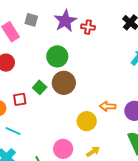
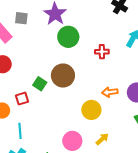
red cross: (88, 27) -> (102, 52), moved
green circle: (57, 56) -> (68, 37), moved
cyan line: (13, 131) -> (20, 131), turned 70

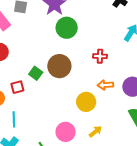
red cross: (102, 52) -> (100, 56), moved

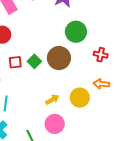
green circle: (67, 28) -> (76, 32), moved
red square: (17, 87) -> (15, 62), moved
yellow arrow: (96, 131) -> (52, 100), moved

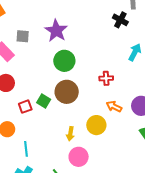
green circle: (76, 32) -> (64, 61), moved
orange arrow: (101, 84) -> (114, 107), turned 35
yellow arrow: (52, 100) -> (70, 134), turned 144

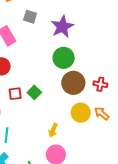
gray square: (23, 36) -> (30, 17), moved
brown circle: (67, 92) -> (73, 83), moved
yellow circle: (96, 125) -> (81, 113), moved

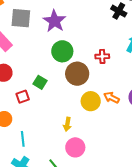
gray square: (30, 17) -> (21, 18), size x1.5
red cross: (100, 84) -> (102, 56), moved
green square: (34, 92) -> (40, 82), moved

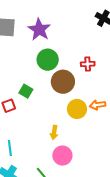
orange arrow: (111, 98) -> (98, 105), turned -35

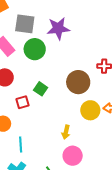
purple star: (39, 30) -> (58, 28), turned 30
green circle: (48, 60) -> (35, 49), moved

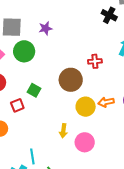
purple star: (58, 28) -> (45, 28), size x0.6
cyan line: (21, 144) -> (32, 156), moved
pink circle: (73, 156) -> (85, 142), moved

